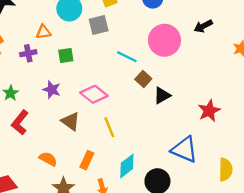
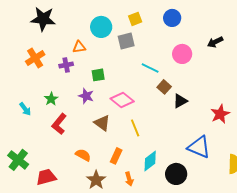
pink circle: (164, 40) -> (182, 54), size x0.7
green square: (66, 56) -> (98, 75), moved

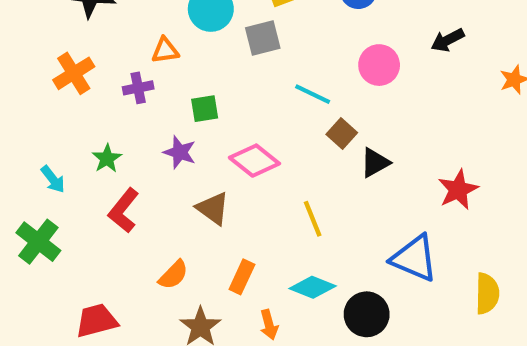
yellow line: (135, 128) -> (313, 219), moved
orange semicircle: (83, 155) -> (173, 275), turned 105
green cross: (18, 160) -> (38, 242), moved
cyan diamond: (150, 161) -> (313, 287), turned 60

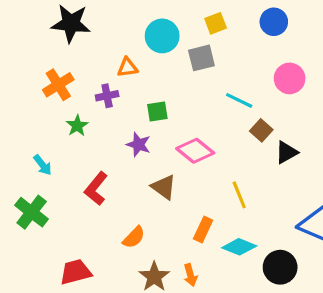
green star: (107, 158) -> (77, 126), moved
orange rectangle: (242, 277) -> (203, 229), moved
orange arrow: (269, 325) -> (190, 275), moved

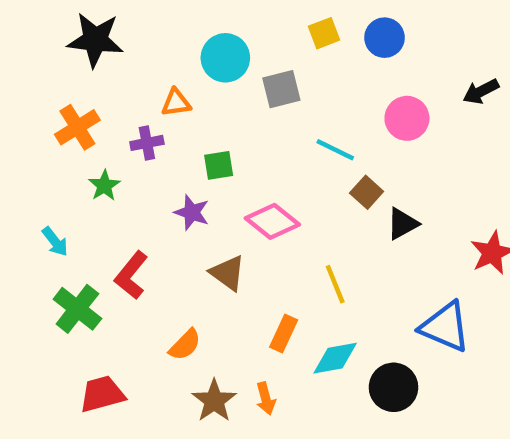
yellow square: (216, 23) -> (324, 33), moved
green cross: (32, 212) -> (77, 309), moved
cyan diamond: (239, 247) -> (335, 358), turned -32

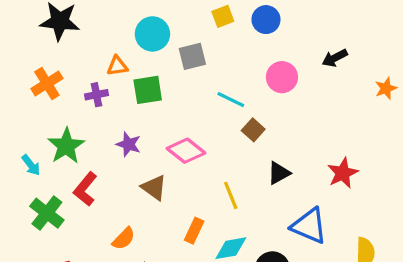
green square: (219, 165) -> (148, 90), moved, size x1.4
green star: (104, 186) -> (66, 146), moved, size x1.6
black triangle: (402, 224) -> (279, 173), moved

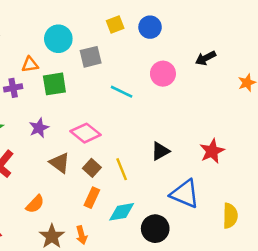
brown square: (253, 130) -> (92, 168), moved
purple star: (128, 144) -> (39, 128), turned 30

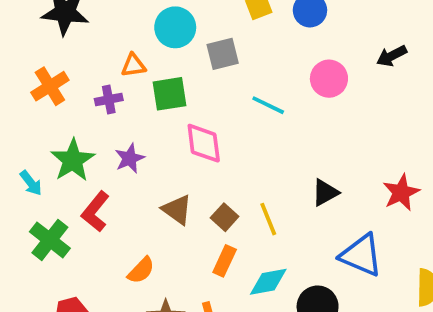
purple star: (39, 128) -> (130, 158), moved
pink diamond: (85, 133) -> (204, 143), moved, turned 44

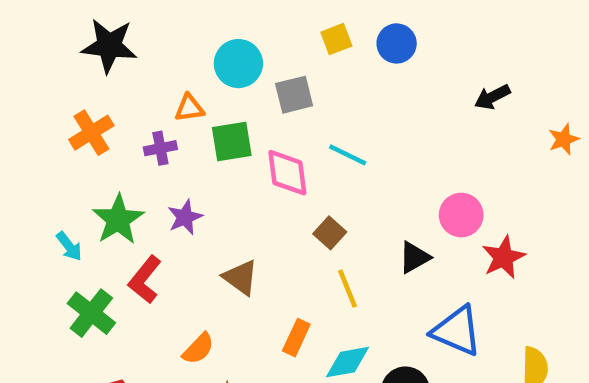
pink circle: (329, 79) -> (461, 215), moved
pink diamond: (204, 143) -> (287, 173), moved
brown square: (225, 217) -> (330, 233), moved

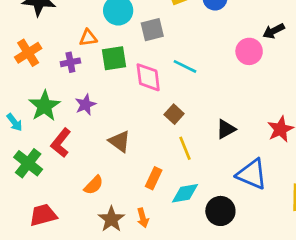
pink circle: (461, 215) -> (249, 51), moved

